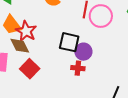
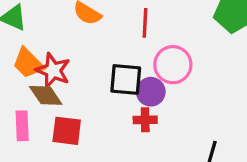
pink circle: (101, 16) -> (173, 65), moved
red square: (30, 69) -> (67, 131), turned -30

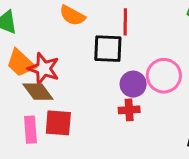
pink circle: (173, 65) -> (164, 76), moved
black square: (126, 79) -> (108, 49), moved
pink rectangle: (22, 126) -> (30, 130), moved

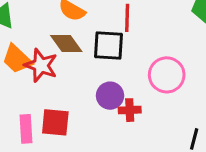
purple circle: (133, 84) -> (110, 96), moved
brown diamond: (38, 92) -> (66, 43), moved

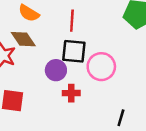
black square: (109, 46) -> (74, 51), moved
purple circle: (110, 96) -> (56, 70), moved

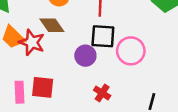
red cross: (71, 93) -> (102, 93), moved, turned 35

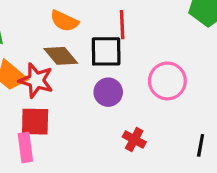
black square: (103, 36) -> (106, 51), moved
red square: (43, 87) -> (35, 122), moved

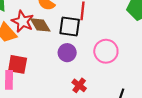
red star: (36, 80) -> (23, 21), moved

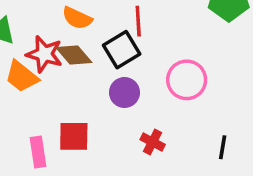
black square: (70, 26) -> (122, 50), turned -30
red square: (18, 64) -> (74, 136), moved

